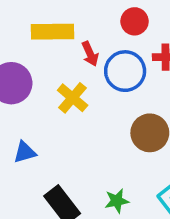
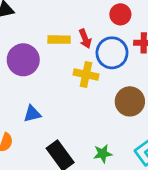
yellow rectangle: (52, 32) -> (59, 40), moved, size x0.7
yellow cross: (73, 98) -> (86, 74), moved, turned -30

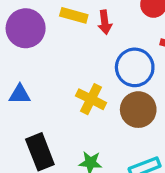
blue circle: (112, 53) -> (135, 67), moved
yellow cross: (86, 74) -> (91, 99), moved

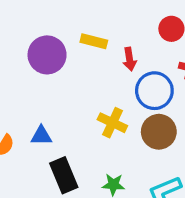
red arrow: (105, 22) -> (130, 59), moved
blue triangle: (20, 94) -> (41, 136), moved

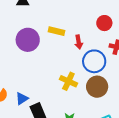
blue triangle: (41, 136) -> (22, 99), moved, turned -32

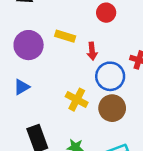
red circle: (104, 23) -> (106, 13), moved
blue triangle: (22, 99) -> (22, 87), moved

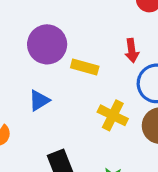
yellow rectangle: (65, 36) -> (85, 67), moved

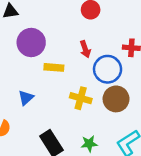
purple circle: (47, 44) -> (31, 43), moved

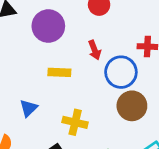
purple circle: (31, 43) -> (48, 26), moved
yellow cross: (81, 98) -> (75, 122), moved

